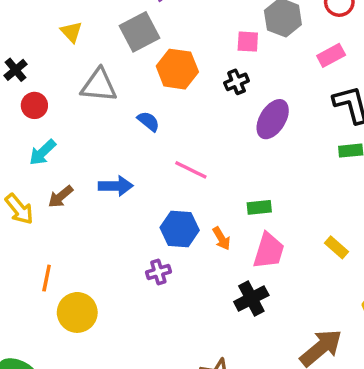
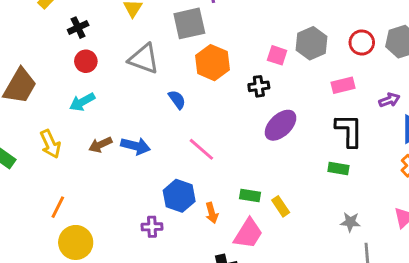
brown arrow: (61, 197) -> (100, 145), moved
yellow rectangle: (337, 247) -> (281, 206), moved

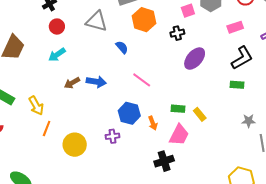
pink square: (277, 55) -> (188, 11), turned -32
black L-shape: (349, 130) -> (242, 58), turned 65
yellow arrow: (50, 144) -> (36, 106), moved
yellow circle: (76, 242) -> (75, 145), moved

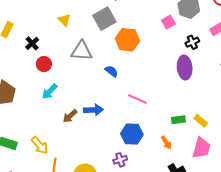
black cross: (177, 33) -> (192, 42), moved
purple ellipse: (195, 59) -> (185, 67), turned -35
orange arrow: (153, 123) -> (166, 143), moved
pink trapezoid: (179, 135) -> (201, 148), moved

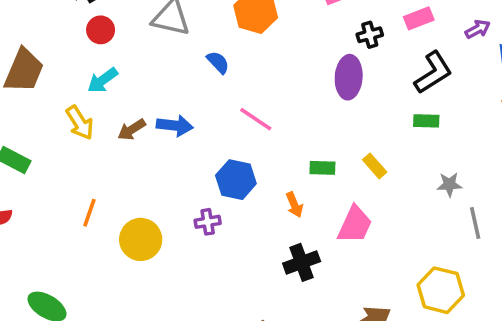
yellow rectangle: (201, 121) -> (375, 166), moved
yellow arrow: (40, 145) -> (80, 123), moved

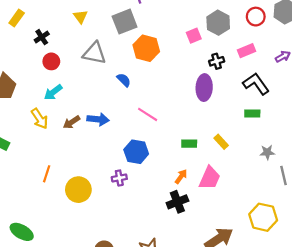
black L-shape: (433, 73) -> (256, 84), turned -92
orange arrow: (294, 205) -> (181, 177), moved, turned -120

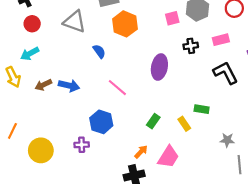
purple ellipse: (204, 88) -> (159, 67), moved
green rectangle: (252, 113) -> (202, 109), moved
green rectangle: (189, 144) -> (153, 121), turned -64

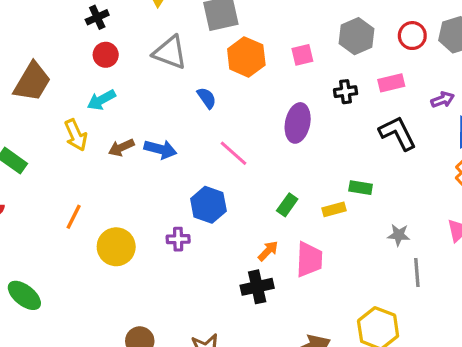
pink square: (172, 18) -> (302, 55), moved
yellow rectangle: (184, 124) -> (334, 209), turned -72
pink trapezoid: (168, 157) -> (309, 259), turned -30

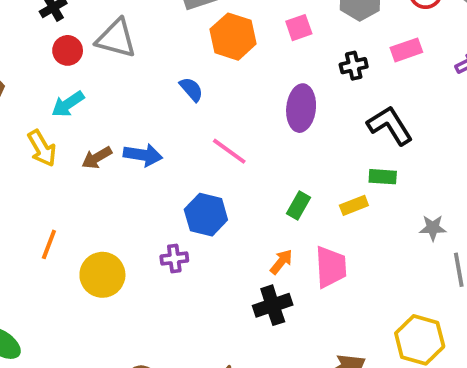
gray triangle: (170, 52) -> (116, 38), moved
black L-shape: (398, 133) -> (390, 125), moved

